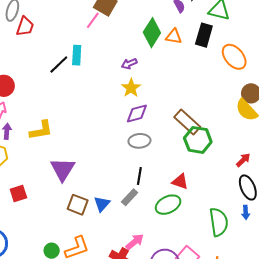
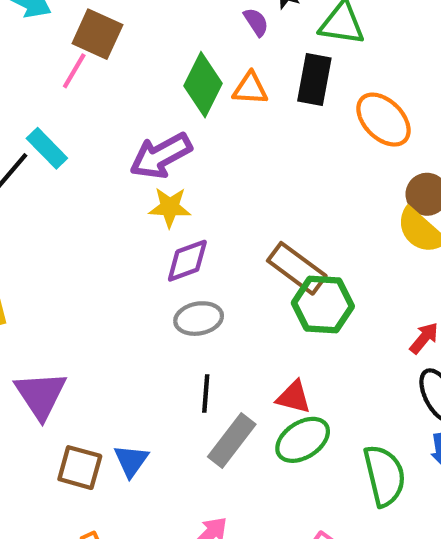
cyan rectangle: (77, 55) -> (47, 148), turned -42
purple arrow: (129, 64) -> (161, 156), size x1.8
yellow star: (131, 88) -> (170, 207), turned -30
gray rectangle: (130, 197) -> (232, 440), moved, size x1.4
green ellipse: (168, 205) -> (303, 440), moved

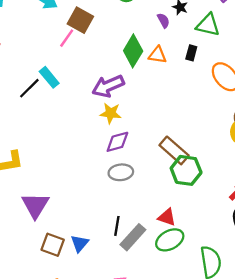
black rectangle: (314, 79) -> (191, 53), size x0.6
black line: (206, 394) -> (117, 226), moved

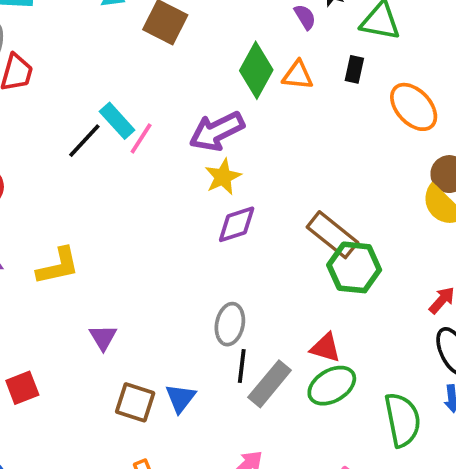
pink line: (67, 38) -> (141, 138), moved
yellow star: (111, 113) -> (223, 177), turned -30
gray ellipse: (121, 172) -> (230, 324), moved, turned -70
purple triangle: (35, 205) -> (103, 337), size x0.6

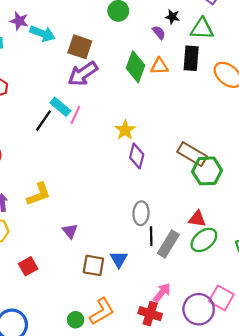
black rectangle: (354, 69) -> (191, 58), size x1.6
purple arrow: (217, 131) -> (83, 74), moved
purple diamond: (237, 224) -> (137, 156), turned -50

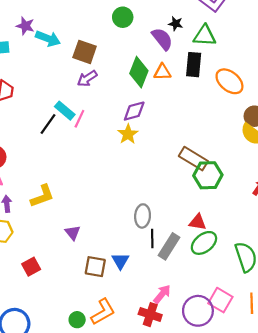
purple semicircle: (159, 32) -> (162, 39), size x1.6
purple arrow: (83, 74) -> (87, 78), size x0.7
purple diamond: (137, 156) -> (134, 111), moved, turned 60

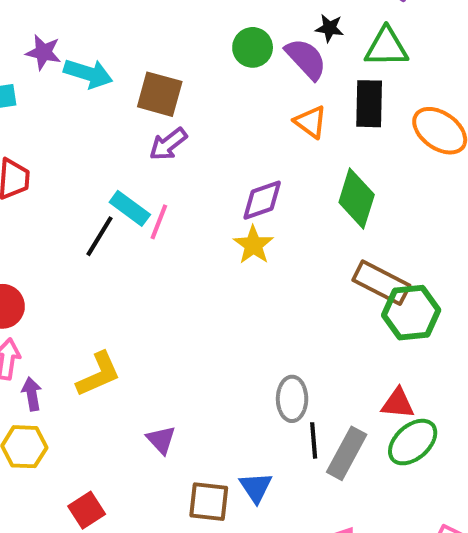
green circle: (123, 17) -> (253, 47), moved
green diamond: (139, 72) -> (357, 198), moved
orange triangle: (162, 72) -> (311, 122), turned 42

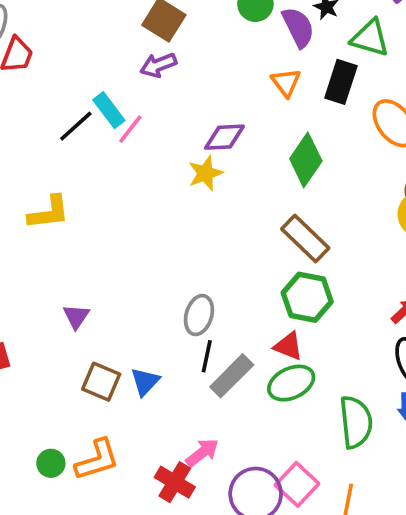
green hexagon: (411, 313) -> (307, 297), moved
yellow L-shape: (98, 374) -> (49, 212), moved

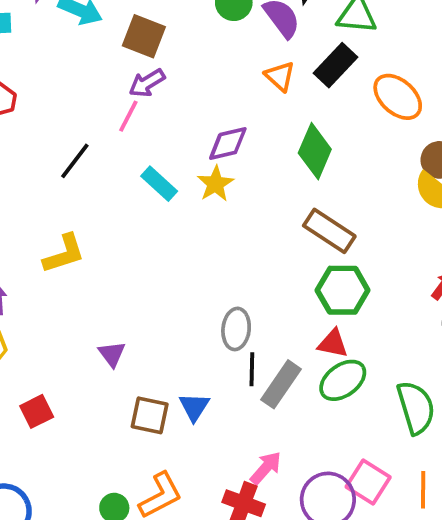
black rectangle: (341, 82) -> (336, 65), turned 36
cyan rectangle: (109, 110) -> (159, 184), moved
pink line: (130, 129) -> (128, 116), moved

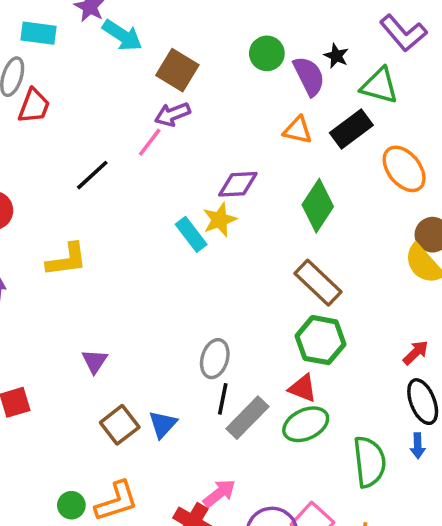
orange triangle: (280, 76) -> (298, 130), turned -40
cyan rectangle: (159, 184) -> (191, 234), moved
brown square: (150, 415) -> (120, 425), turned 30

